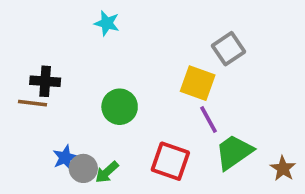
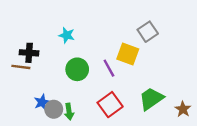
cyan star: (107, 23) -> (67, 35), moved
purple line: (209, 119) -> (109, 68), moved
red square: (170, 161) -> (110, 105), turned 35
green arrow: (107, 172) -> (69, 112), turned -56

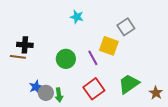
cyan star: (67, 35) -> (77, 17), moved

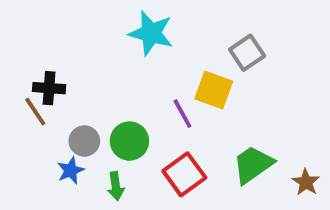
cyan star: (77, 17) -> (151, 33), size x1.6
brown line: (18, 57) -> (35, 112), turned 49
green circle: (66, 59) -> (129, 141), moved
gray circle: (46, 93) -> (84, 141), moved

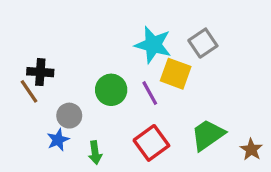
cyan star: (151, 33) -> (153, 45), moved
green circle: (129, 141) -> (111, 90), moved

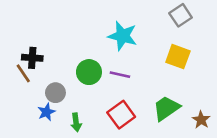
gray square: (203, 43) -> (181, 15), moved
yellow square: (176, 74) -> (178, 57), moved
purple line: (150, 93) -> (120, 75), turned -48

